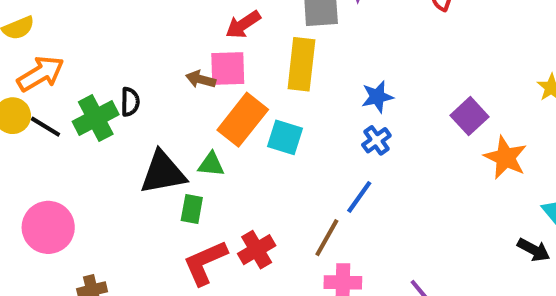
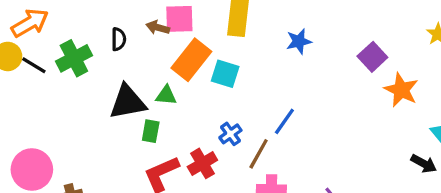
black semicircle: (130, 102) -> (119, 39), moved
blue cross: (376, 140) -> (230, 134), moved
pink circle: (48, 227) -> (32, 170), moved

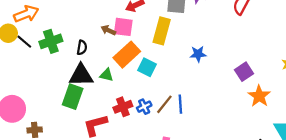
black semicircle: (119, 39) -> (82, 48), moved
blue line: (284, 121) -> (180, 104), turned -48
green rectangle: (151, 131) -> (73, 97), moved, size x1.6
brown line: (259, 154) -> (164, 104), moved
red cross: (202, 163) -> (123, 107), moved

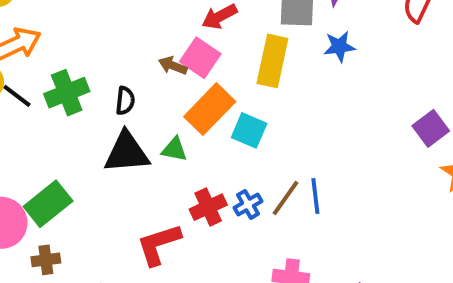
pink square: (123, 27) -> (200, 58), turned 30
blue star: (198, 54) -> (339, 47), moved
green rectangle: (73, 97) -> (48, 204), moved, turned 35

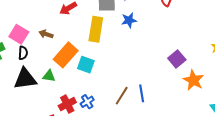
pink square: (200, 58) -> (19, 34), moved
blue line: (315, 196) -> (142, 93), moved
brown line: (286, 198) -> (122, 96), moved

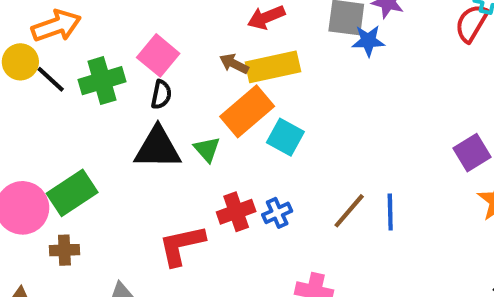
blue star: (129, 20) -> (368, 41), moved
yellow rectangle: (96, 29) -> (273, 67), moved, turned 60
brown arrow: (46, 34) -> (234, 64), moved
green triangle: (49, 76) -> (207, 149), turned 32

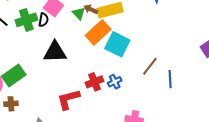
black semicircle: (161, 95) -> (44, 20), moved
cyan square: (285, 137) -> (117, 44), size x1.4
green triangle: (207, 149) -> (79, 13), moved
brown line: (349, 211) -> (150, 66), moved

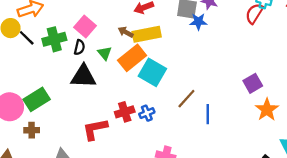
green triangle: (79, 13) -> (105, 53), moved
black semicircle: (44, 20) -> (79, 47), moved

